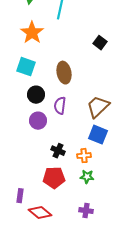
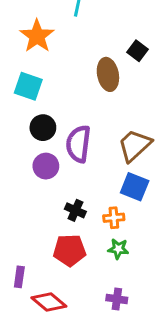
brown ellipse: (64, 73) -> (108, 74), moved
purple semicircle: (60, 106) -> (78, 144), size x1.4

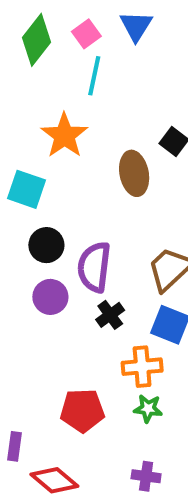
orange star: (37, 36) -> (64, 136), moved
black cross: (75, 210) -> (110, 315), moved, turned 30
orange cross: (114, 218) -> (142, 367), size x1.4

